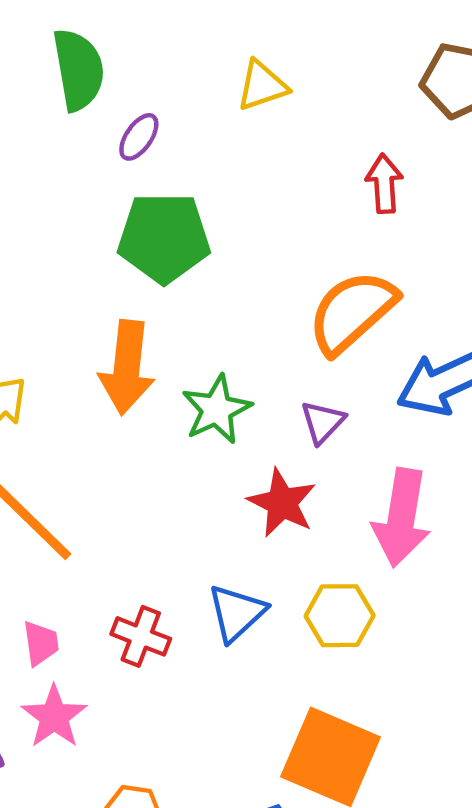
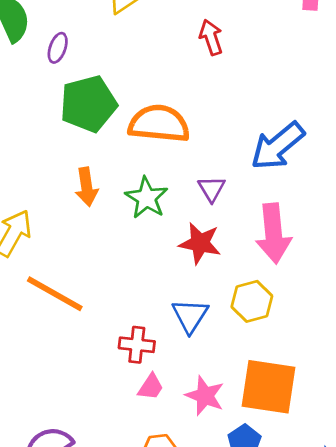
orange semicircle: (352, 312) -> (159, 124), moved, turned 62
orange arrow: (127, 367) -> (86, 187), size x0.7
pink trapezoid: (41, 643) -> (151, 387), moved, turned 56
pink star: (54, 717) -> (205, 396), moved

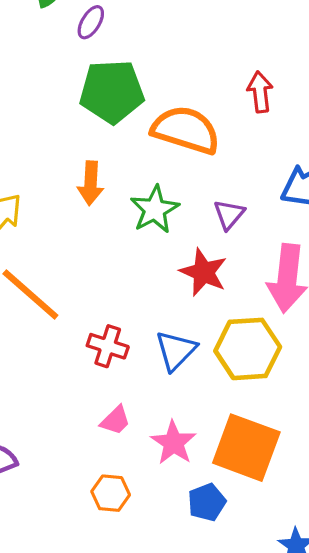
red arrow: (211, 37) -> (260, 92), moved
yellow hexagon: (252, 301) -> (248, 349), size x1.4
red cross: (137, 345) -> (108, 346), moved

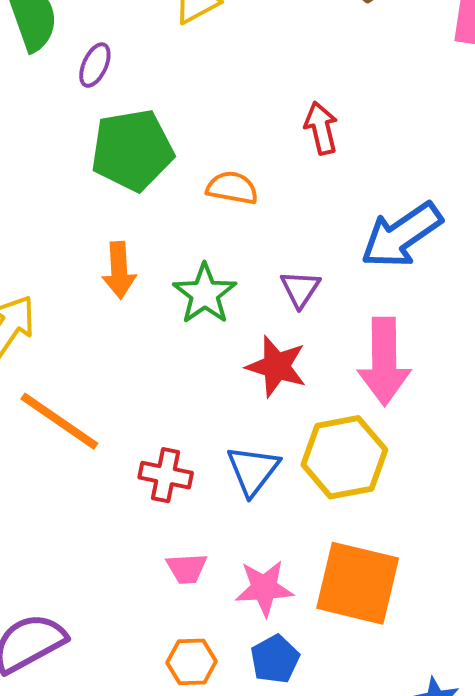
orange semicircle: (186, 130) -> (232, 188), size x0.6
pink trapezoid: (115, 420) -> (187, 568), turned 48
pink star: (174, 443) -> (264, 588), turned -30
blue pentagon: (207, 502) -> (275, 659), moved

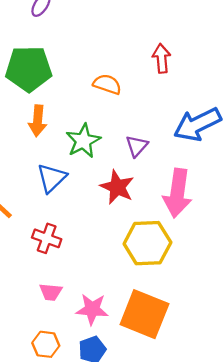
green pentagon: (132, 150) -> (29, 69), moved
blue triangle: (253, 470) -> (52, 178), moved

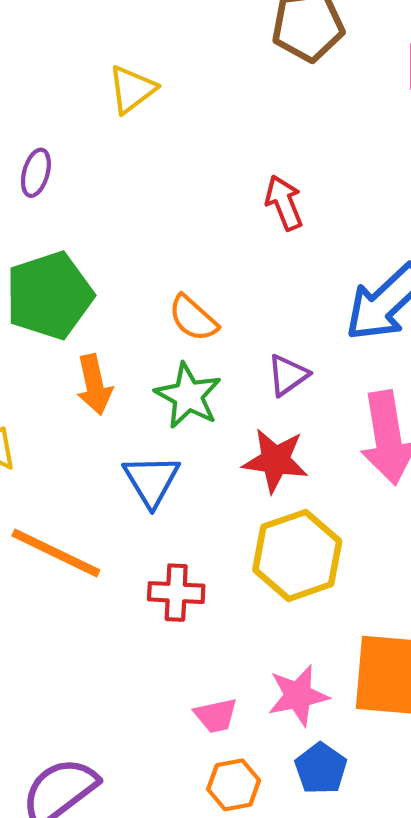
orange semicircle: (107, 84) -> (193, 318), moved, turned -140
purple triangle: (137, 146) -> (288, 375), turned 30
yellow hexagon: (147, 243) -> (297, 555), moved
pink trapezoid: (51, 292) -> (216, 715), moved

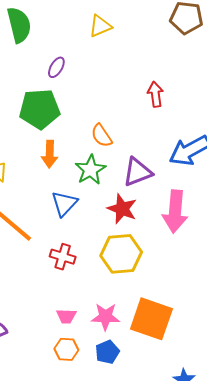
purple ellipse: (36, 173) -> (56, 67), moved
purple triangle: (288, 375) -> (137, 172), size x1.5

